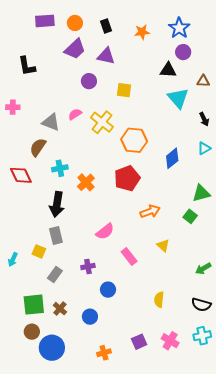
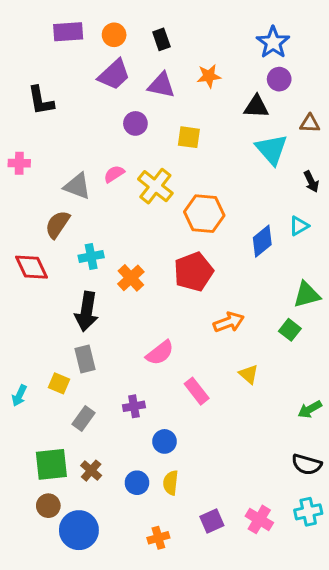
orange star: (142, 32) -> (209, 76), moved
cyan triangle: (204, 148) -> (299, 226), moved
yellow semicircle: (159, 300) -> (171, 483), moved

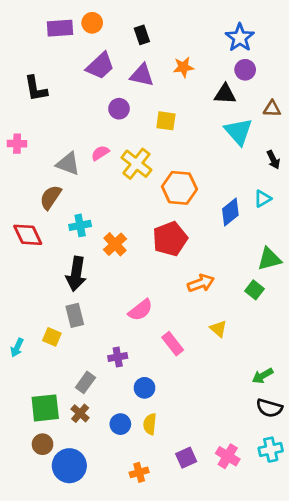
orange circle: (114, 35) -> (92, 23), moved
green arrow: (310, 409) -> (263, 376), moved
gray rectangle: (83, 419) -> (85, 382), moved

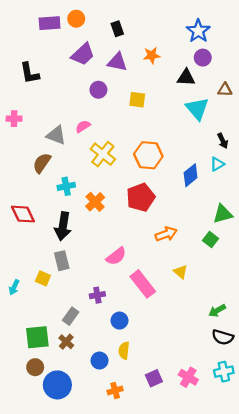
black arrow: (273, 160) -> (223, 141), moved
yellow cross: (136, 164) -> (103, 154), moved
red diamond: (28, 235) -> (23, 214), moved
pink rectangle: (173, 344) -> (143, 284), size x1.4
blue circle: (120, 424) -> (100, 361), moved

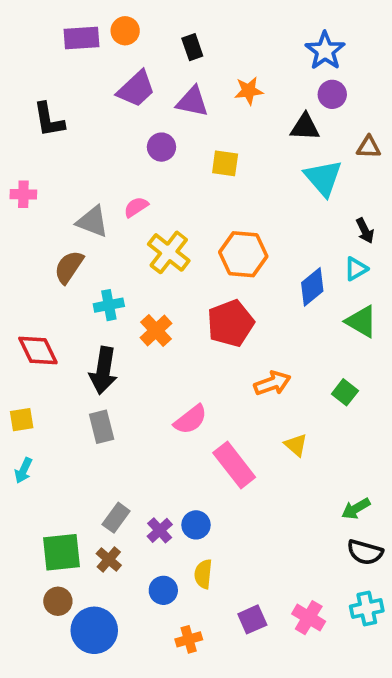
green triangle: (223, 214) -> (361, 321), moved, turned 45
yellow square: (43, 278) -> (22, 420), moved, turned -32
purple cross: (97, 295) -> (160, 530), moved, turned -32

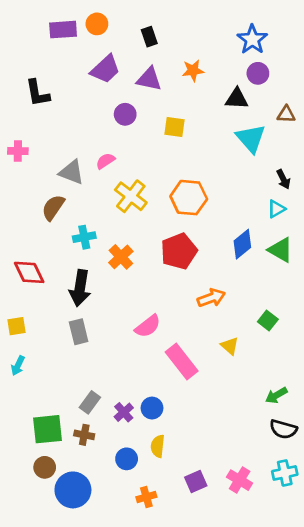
blue diamond: (312, 287) -> (242, 244), moved
green square: (345, 392) -> (268, 320), moved
brown cross: (109, 559) -> (84, 435), turned -30

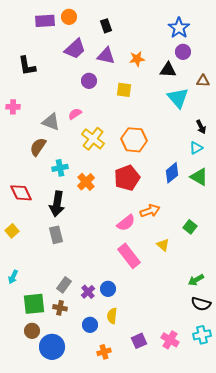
orange star: (193, 71) -> (137, 59), moved
yellow square: (16, 326) -> (12, 231), turned -32
pink semicircle: (148, 326) -> (126, 223), moved
cyan arrow: (18, 366) -> (13, 277), moved

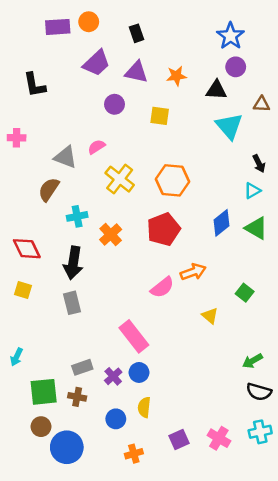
yellow square: (12, 231) -> (23, 290), moved, turned -32
pink rectangle: (129, 256) -> (134, 336), moved
gray rectangle: (64, 285) -> (82, 367), turned 35

